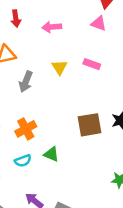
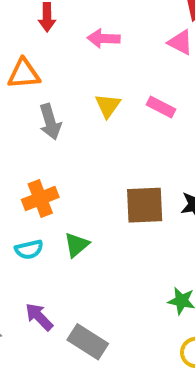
gray arrow: (26, 82) -> (50, 122), turned -45
green triangle: (51, 154) -> (77, 245), turned 49

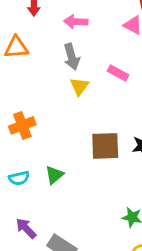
yellow triangle: (108, 106) -> (79, 86), moved
gray arrow: (50, 122) -> (72, 57), moved
orange cross: (40, 198) -> (22, 125), moved

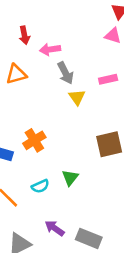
pink arrow: (76, 22) -> (50, 49), moved
pink rectangle: (118, 73) -> (108, 79), turned -30

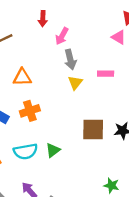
pink arrow: (50, 49) -> (62, 36), turned -66
orange triangle: (16, 74) -> (22, 77), moved
cyan semicircle: (40, 186) -> (26, 151), size x1.5

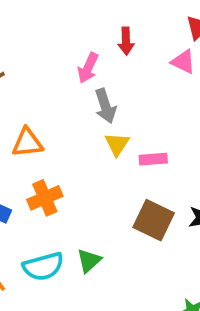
red arrow: (43, 19) -> (126, 41), moved
pink rectangle: (106, 74) -> (153, 159), moved
brown square: (93, 129) -> (154, 220), turned 30

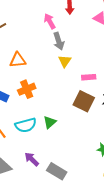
pink arrow: (88, 68) -> (50, 21), turned 126
pink rectangle: (153, 159) -> (89, 77), moved

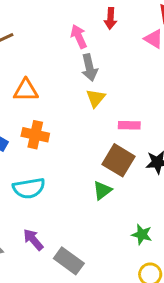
orange cross: (27, 89) -> (35, 135), turned 30
green triangle: (50, 122) -> (102, 190), moved

